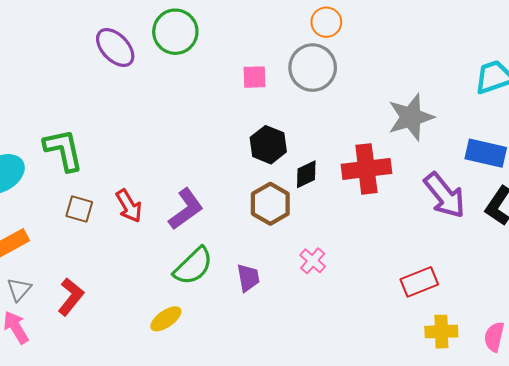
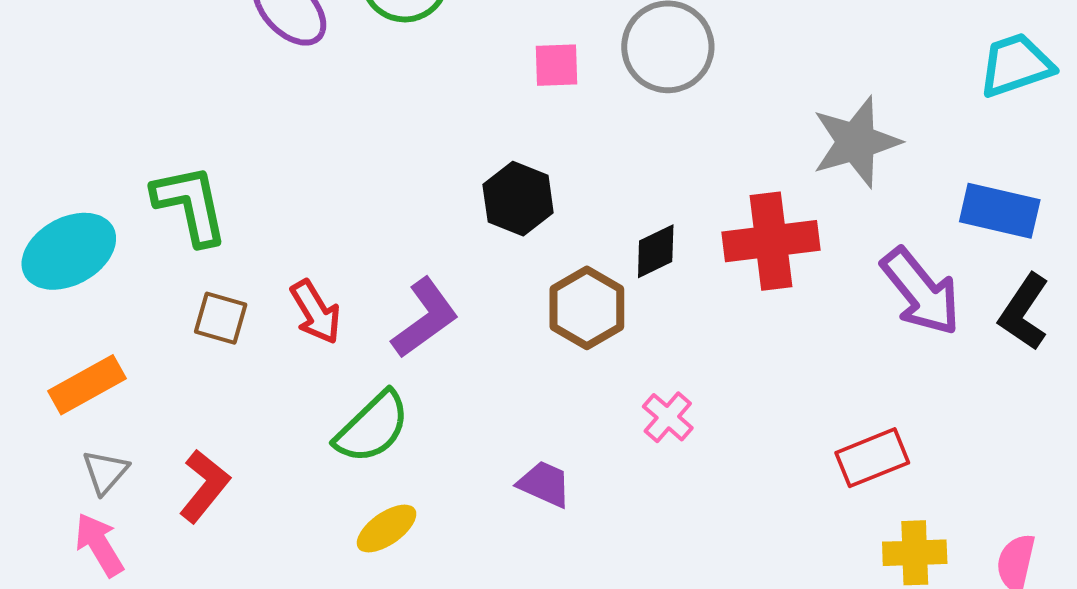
black hexagon: (268, 145) -> (518, 199), moved
green semicircle: (193, 266) -> (372, 427), moved
purple trapezoid: (248, 278) -> (544, 484), moved, turned -56

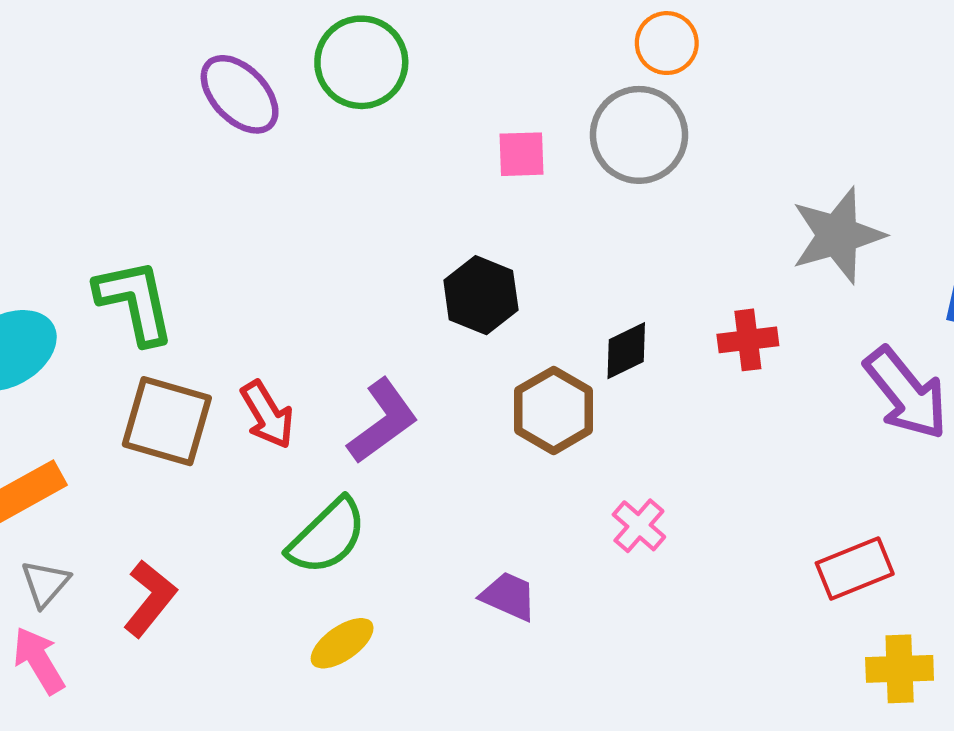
red cross: (771, 241) -> (748, 340), size x0.6
brown square: (221, 318) -> (167, 421), size x1.6

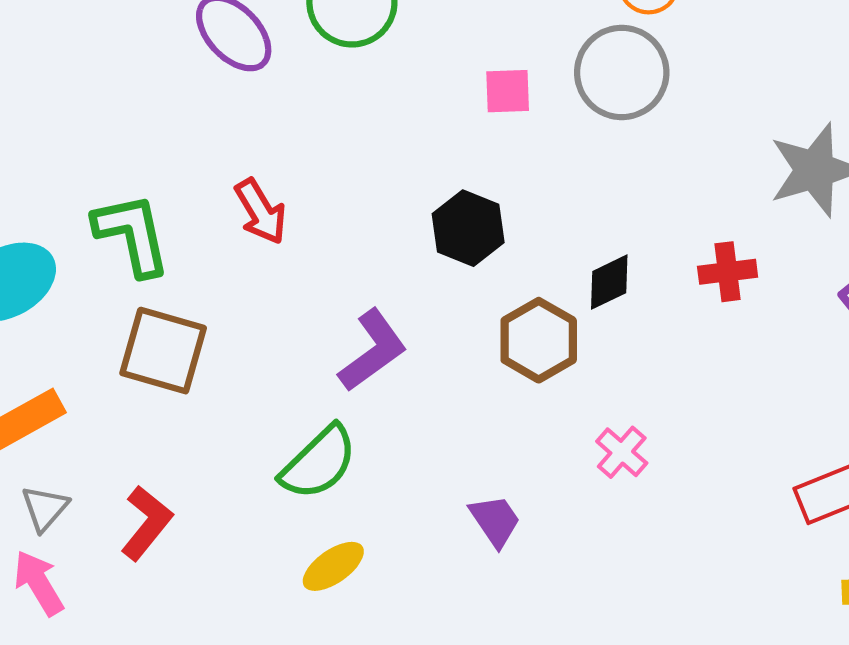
red arrow: (267, 415) -> (261, 212), moved
purple trapezoid: (509, 596) -> (495, 521), turned 32

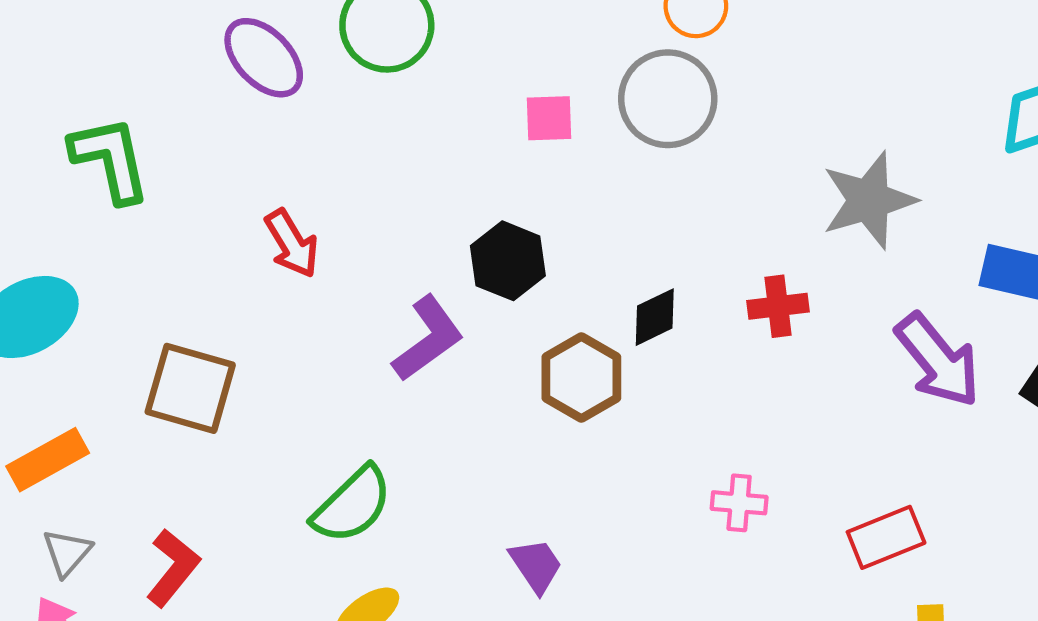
green L-shape: (132, 234) -> (110, 159), moved
purple L-shape: (373, 351) -> (428, 339), moved
pink cross: (622, 452) -> (739, 503), moved, turned -36

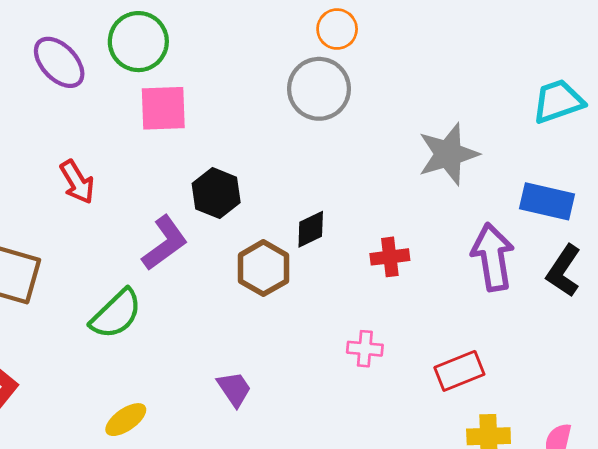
pink square: (549, 118) -> (163, 108), moved, size x1.5
red cross: (778, 306) -> (390, 257), moved
purple arrow: (938, 360) -> (493, 257), turned -150
green semicircle: (352, 505) -> (116, 314), moved

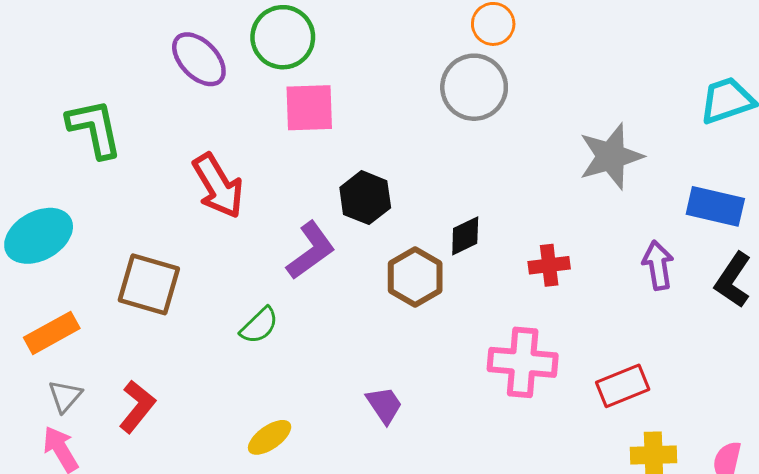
red arrow: (77, 182) -> (218, 186), size x1.4
purple arrow: (493, 257) -> (658, 265), size x0.7
green semicircle: (116, 314) -> (259, 326), size x0.7
pink cross: (365, 349) -> (523, 362), size x1.8

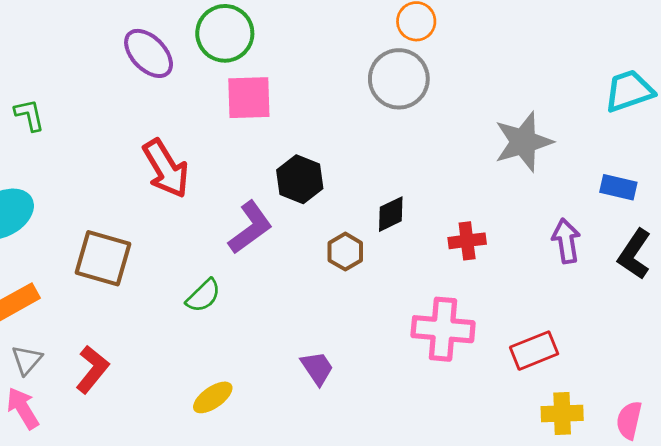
green L-shape: (94, 128) -> (29, 115), moved, size x0.6
blue rectangle: (715, 206) -> (618, 187), size x0.7
brown hexagon: (415, 277) -> (345, 252), size x0.7

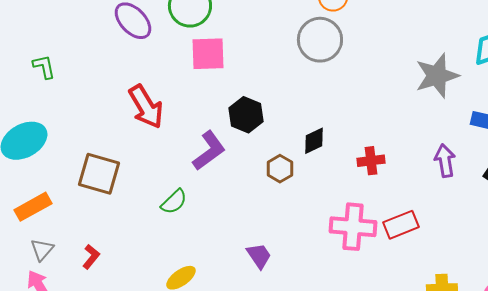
gray star: (523, 142) -> (437, 76), moved
red rectangle: (534, 351) -> (401, 225), moved
red L-shape: (92, 369) -> (91, 257), size x0.7

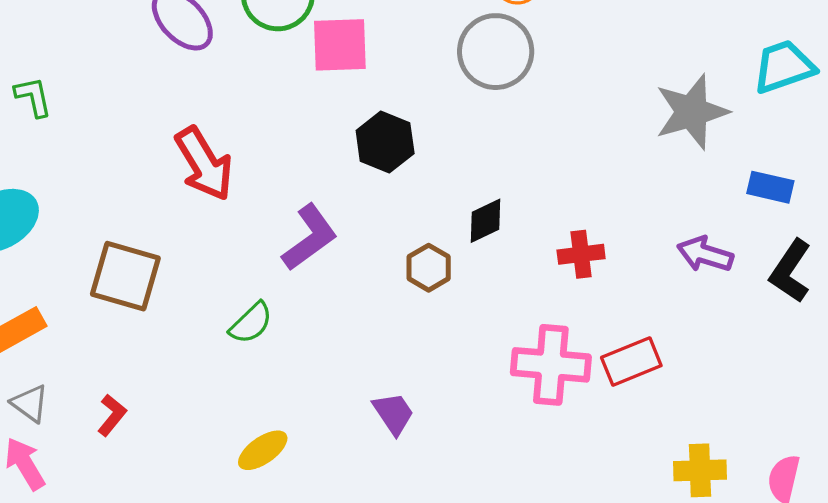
pink square: (208, 54) -> (340, 45), moved
black hexagon: (246, 115) -> (385, 142), moved
purple arrow: (445, 161) -> (705, 254), turned -64
gray triangle: (42, 250) -> (30, 403), turned -35

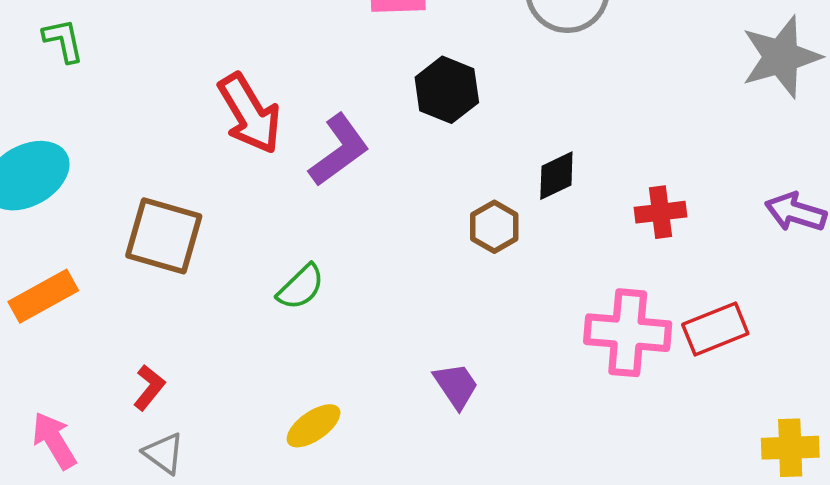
purple L-shape: (310, 238) -> (339, 150), moved
gray triangle: (30, 403) -> (164, 453), moved

